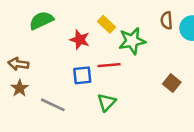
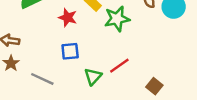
red line: (109, 65) -> (119, 66), moved, turned -30
brown square: (172, 83) -> (154, 86), moved

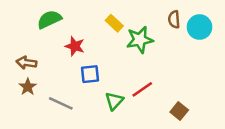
red star: (68, 18) -> (75, 46), moved

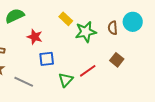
brown semicircle: (174, 19) -> (113, 28), moved
brown square: (179, 111) -> (117, 60), moved

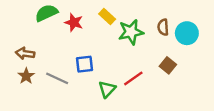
cyan circle: (133, 22) -> (187, 33), moved
red star: (35, 37) -> (74, 22), moved
gray line: (24, 82) -> (57, 78), moved

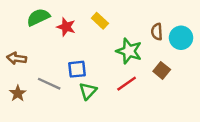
green star: (131, 32) -> (129, 51), moved, turned 30
brown star: (26, 76) -> (18, 93), moved
green triangle: (107, 89) -> (88, 91), moved

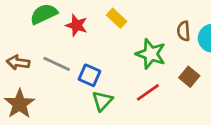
blue square: (77, 69) -> (89, 75), turned 30
gray line: (49, 84) -> (57, 64), moved
brown star: (18, 93) -> (20, 104), size x1.5

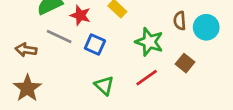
gray line: (57, 64) -> (59, 37), moved
blue square: (89, 75) -> (95, 44), moved
green triangle: (102, 101) -> (104, 86), turned -30

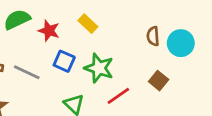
gray line: (59, 37) -> (27, 72), moved
green star: (149, 42) -> (99, 68), moved

